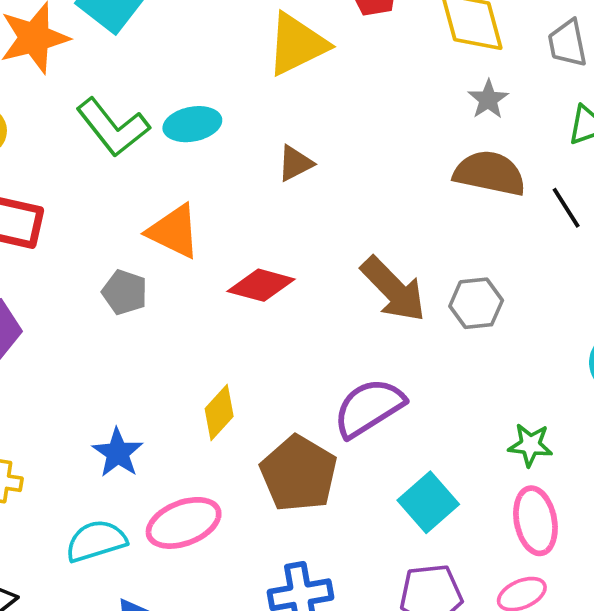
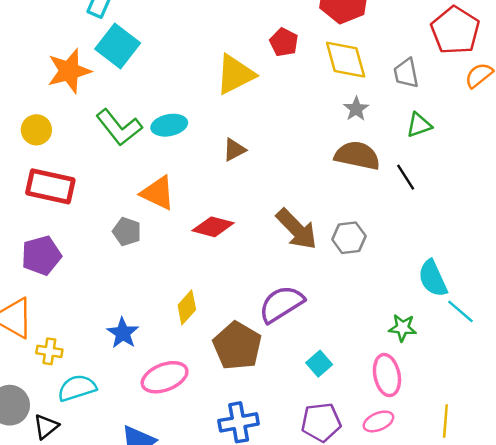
green star: (530, 445) -> (403, 328), moved
cyan square: (428, 502) -> (319, 364), size x0.7
cyan semicircle: (96, 541) -> (77, 388), moved

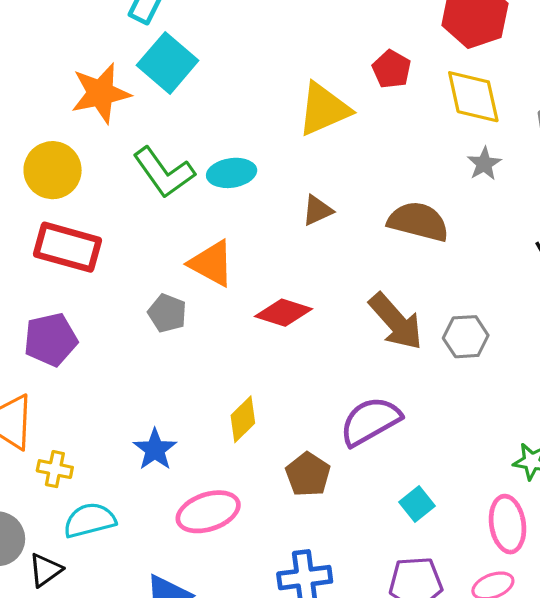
yellow circle: (36, 130) -> (53, 170), size x1.4
brown semicircle: (357, 156) -> (418, 222), moved
brown pentagon: (237, 346) -> (308, 474), size x0.7

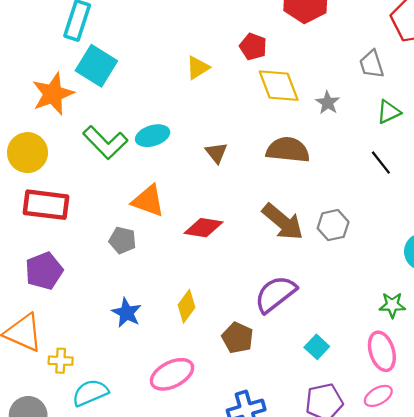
yellow diamond: (473, 97) -> (279, 86), moved
yellow triangle: (324, 109) -> (198, 68), moved, size x0.6
brown triangle: (317, 210) -> (216, 153), turned -35
blue star: (155, 449) -> (127, 313), moved

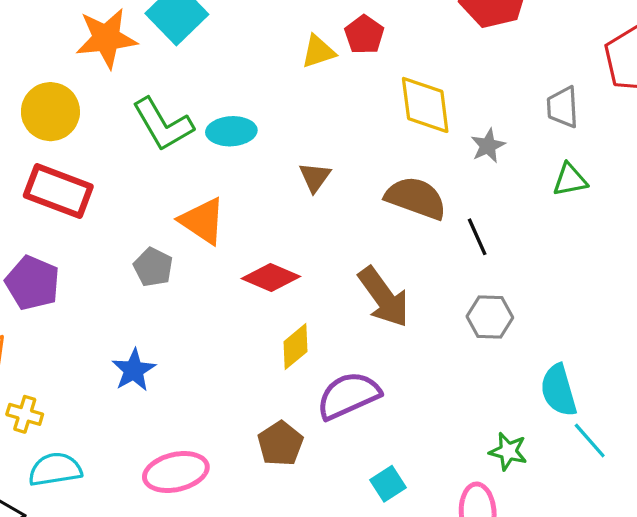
red pentagon: (253, 47) -> (364, 35), moved
black line: (381, 163) -> (477, 237), moved
gray hexagon: (333, 225) -> (490, 317), moved
purple pentagon: (44, 271) -> (33, 283), turned 30
yellow diamond: (186, 306) -> (295, 347), moved

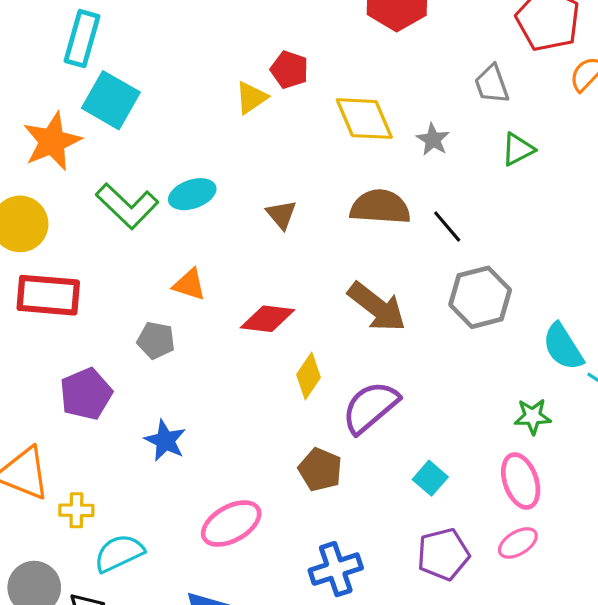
orange triangle: (203, 221) -> (189, 285), size x0.7
purple pentagon: (33, 283) -> (86, 394), moved, turned -30
gray hexagon: (490, 317) -> (480, 297), size x1.4

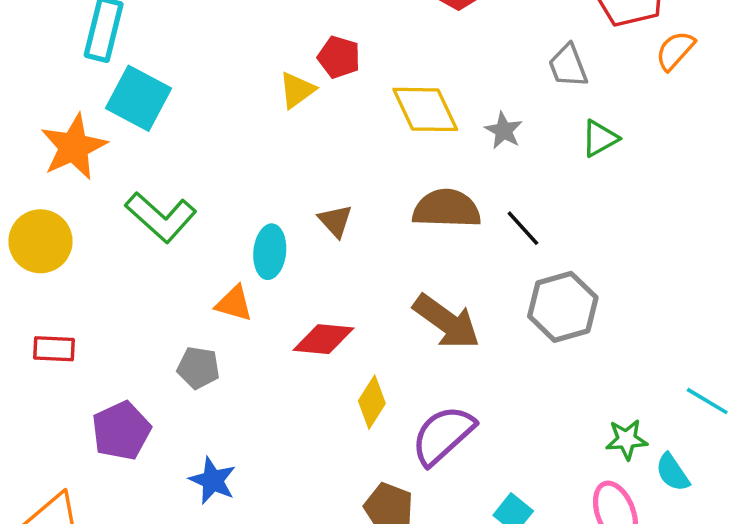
cyan ellipse: (192, 194) -> (270, 252), moved, turned -63
red rectangle: (48, 295) -> (54, 349), moved, size x0.6
cyan semicircle: (563, 347) -> (672, 472), moved, size x0.7

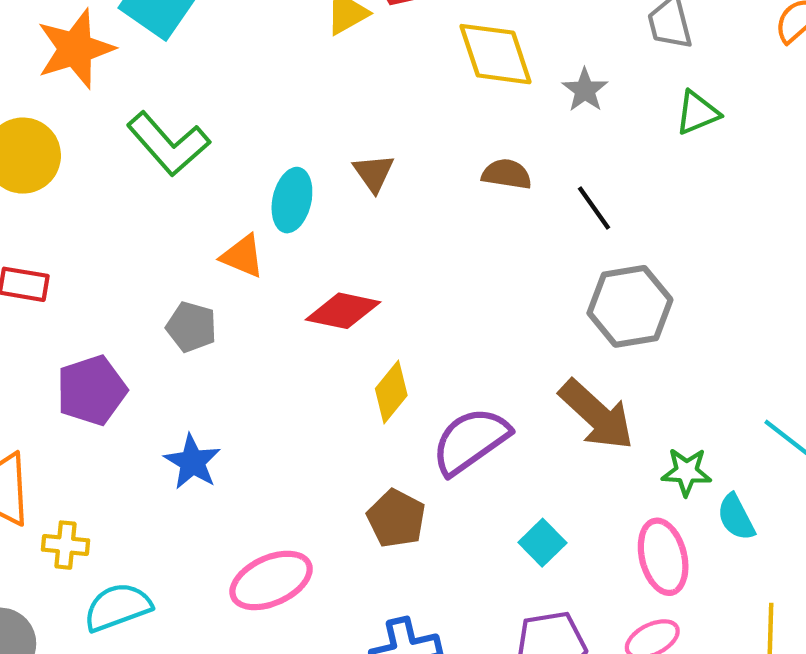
brown semicircle: (447, 209) -> (507, 174), size x0.6
brown arrow: (447, 322) -> (597, 415), moved

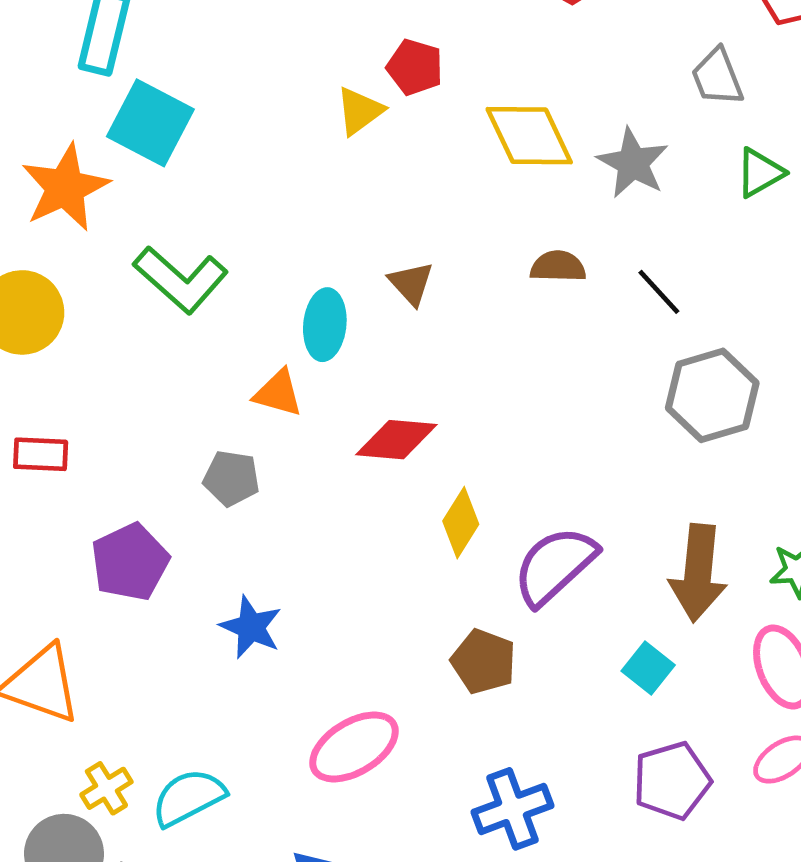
gray star: (585, 90) -> (633, 163), size x1.4
brown arrow: (597, 415) -> (698, 573), moved, turned 60
yellow cross: (66, 545) -> (106, 788), moved, turned -30

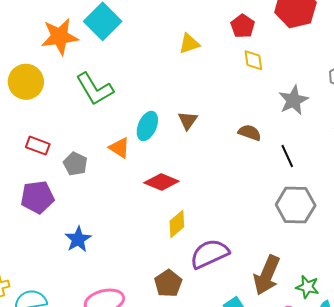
red pentagon: (415, 67) -> (243, 26), moved
yellow diamond: (529, 136) -> (253, 60), moved, size x0.6
red rectangle: (41, 454) -> (38, 146), moved
gray pentagon: (231, 478) -> (75, 164), moved

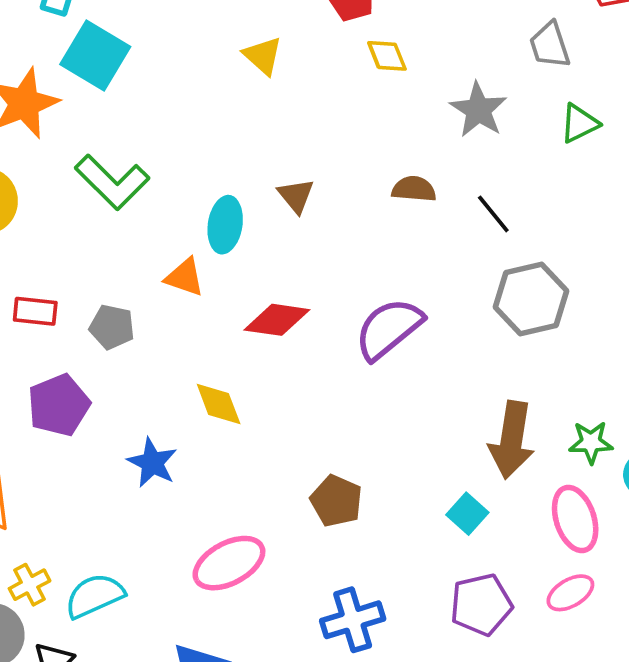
yellow triangle: (189, 44) -> (263, 56), turned -45
yellow diamond: (177, 224) -> (219, 404), moved, turned -56
purple semicircle: (210, 254) -> (389, 329), moved

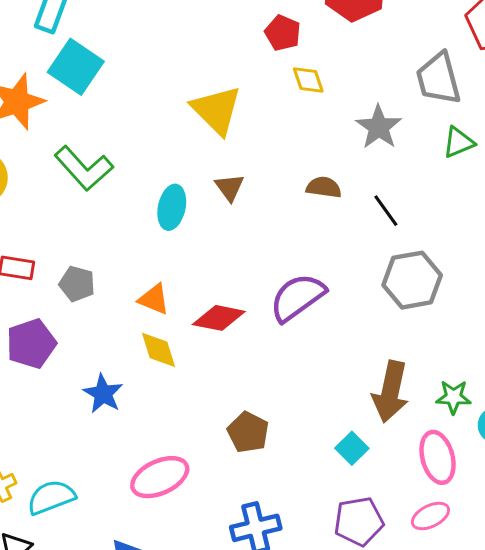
gray trapezoid: (550, 45) -> (438, 79), size x1.4
yellow triangle: (263, 56) -> (216, 110), moved, size x1.6
orange triangle: (185, 277) -> (154, 299), moved
red diamond: (277, 320) -> (219, 318), moved

